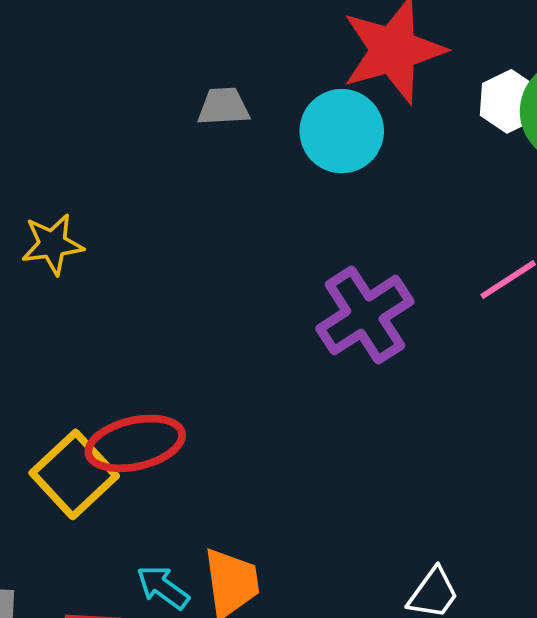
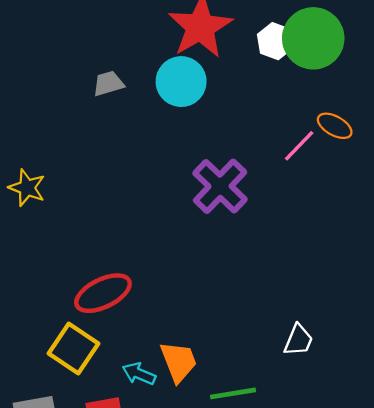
yellow star: (52, 244) -> (27, 188), turned -30
yellow square: (74, 474) -> (74, 348), moved

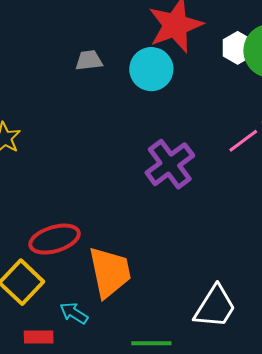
white trapezoid: (298, 340) -> (215, 307), size x1.6
orange trapezoid: (179, 362) -> (110, 272), moved, size x1.4

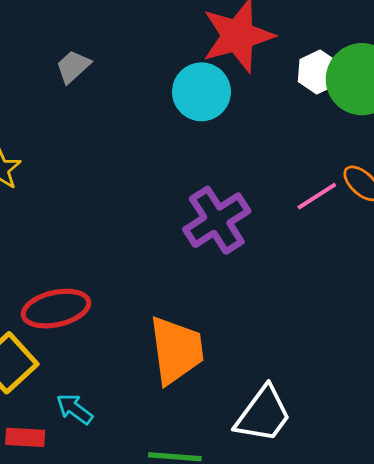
gray trapezoid: (89, 60) -> (73, 67), moved, turned -40
orange trapezoid: (110, 272) -> (176, 350), moved

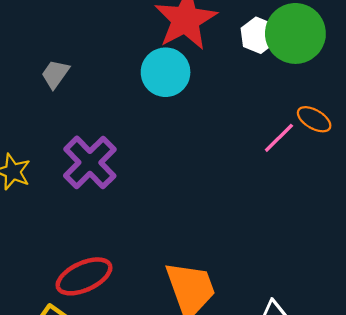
purple cross: (217, 220) -> (90, 162), moved

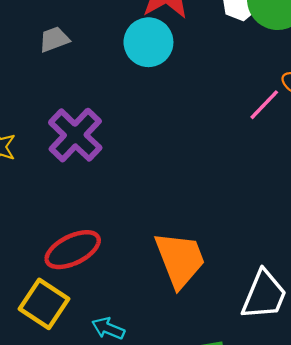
gray trapezoid: (55, 74) -> (54, 39), moved, turned 36

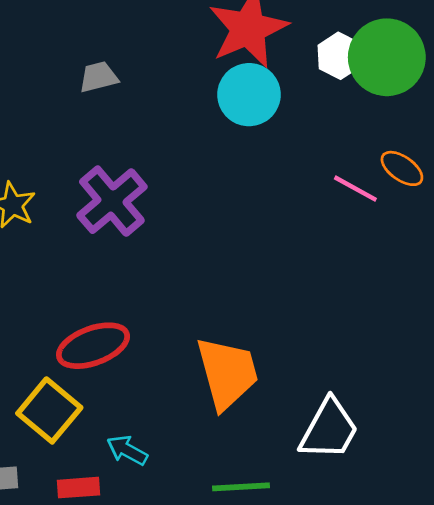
cyan circle: (148, 42) -> (249, 95), moved
pink line: (264, 105) -> (355, 189), turned 69

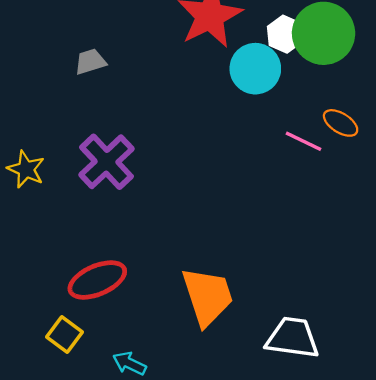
cyan circle: (249, 95) -> (255, 69), moved
yellow square: (49, 410) -> (65, 334), size x0.7
white trapezoid: (329, 429) -> (292, 338), turned -108

